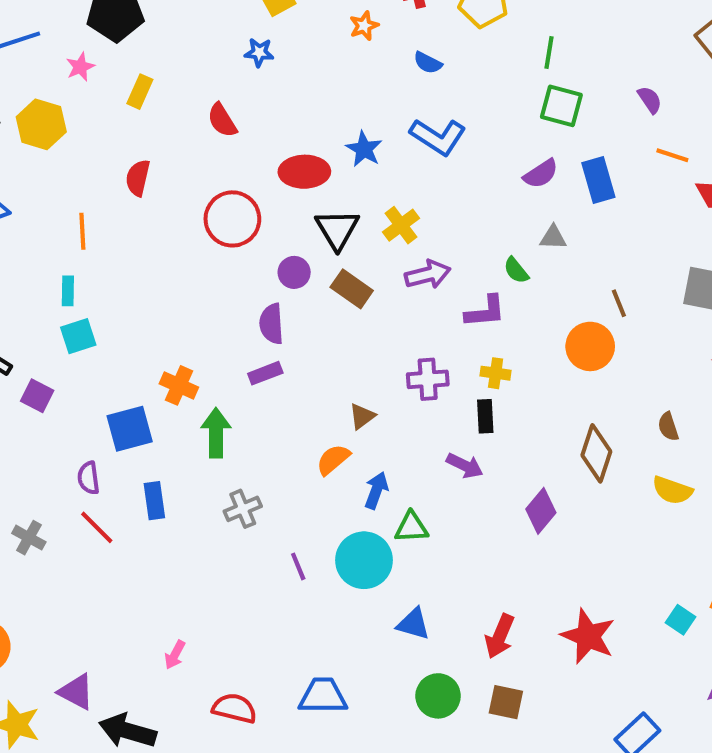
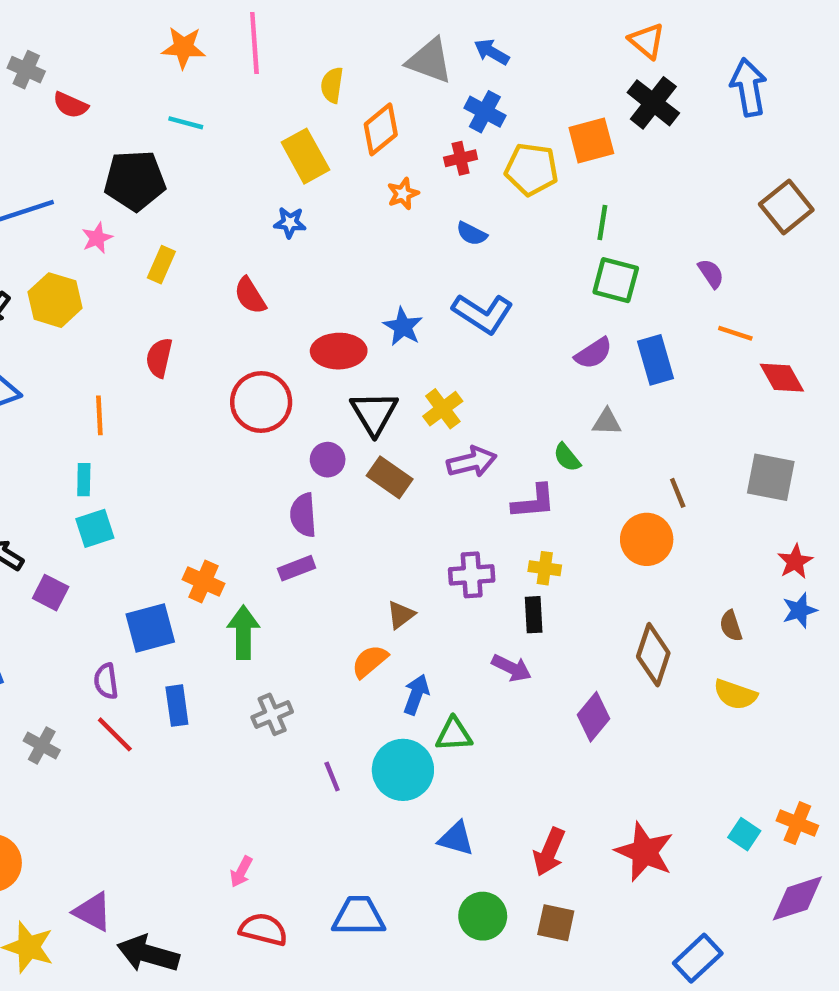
pink arrow: (175, 655) -> (241, 872), moved

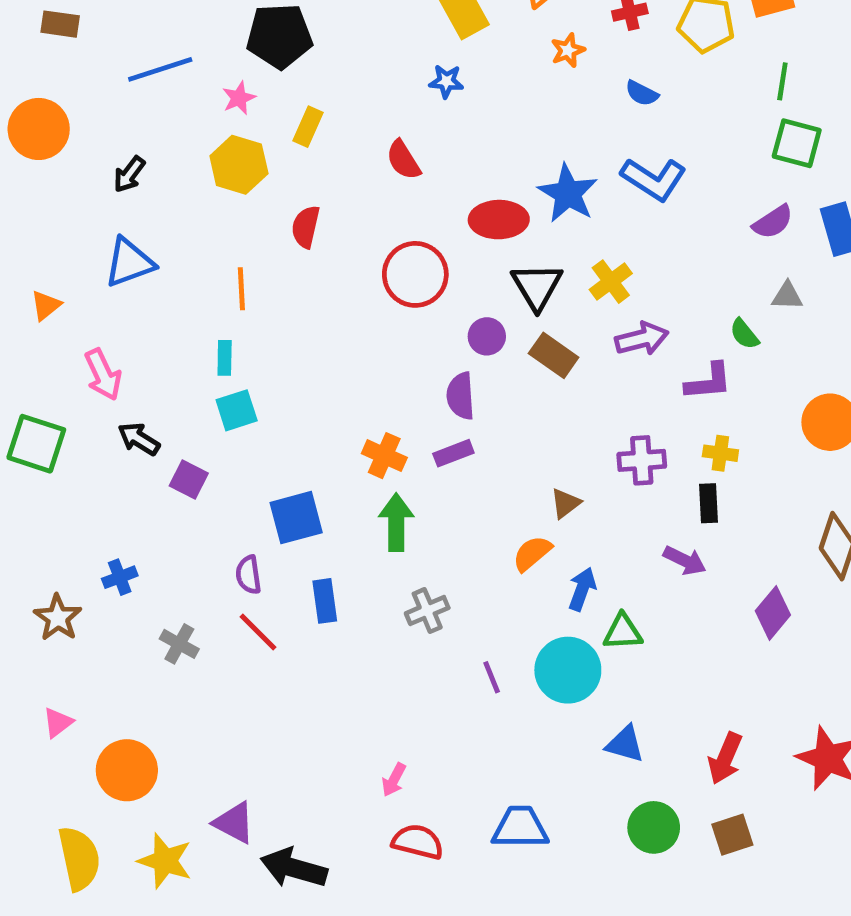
yellow hexagon: (55, 300) -> (239, 165), moved
blue star: (403, 327) -> (568, 193), size x1.4
orange cross: (203, 582) -> (384, 456), moved
brown square: (556, 923) -> (732, 835), turned -30

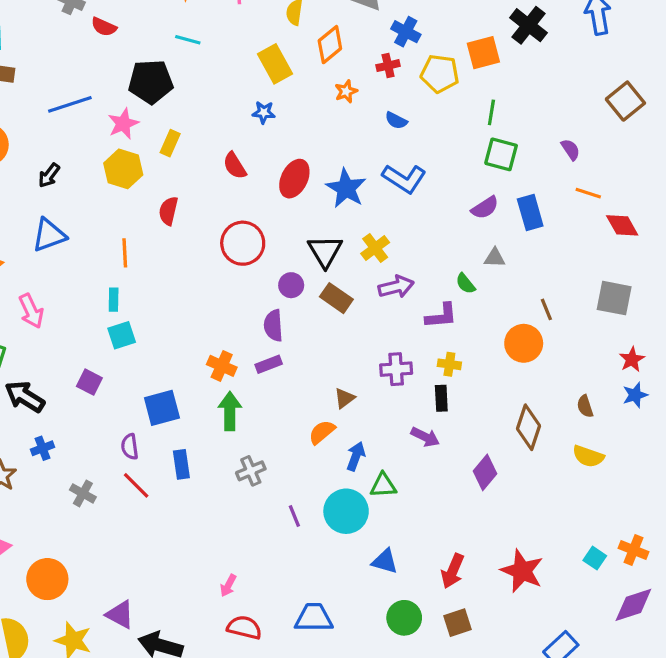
pink star: (239, 98) -> (123, 124), size x1.4
red ellipse: (499, 220) -> (294, 179), moved, turned -63
black arrow: (139, 439) -> (25, 397), moved, size x1.4

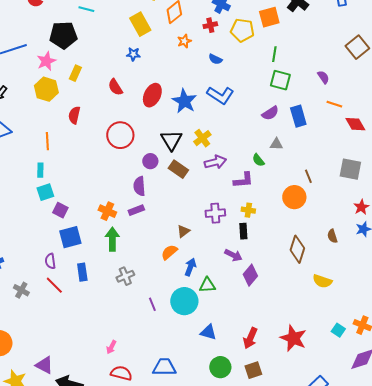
purple square: (89, 382) -> (60, 210), moved
yellow semicircle: (588, 456) -> (322, 281), moved
purple diamond: (485, 472) -> (250, 275), moved

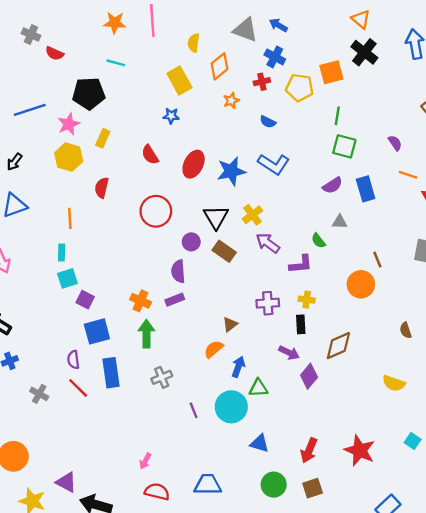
blue star: (184, 101) -> (231, 171), turned 30
purple arrow: (215, 162) -> (268, 243), turned -130
brown diamond: (297, 249) -> (338, 346), moved, turned 48
blue rectangle: (82, 272) -> (111, 373), size x1.4

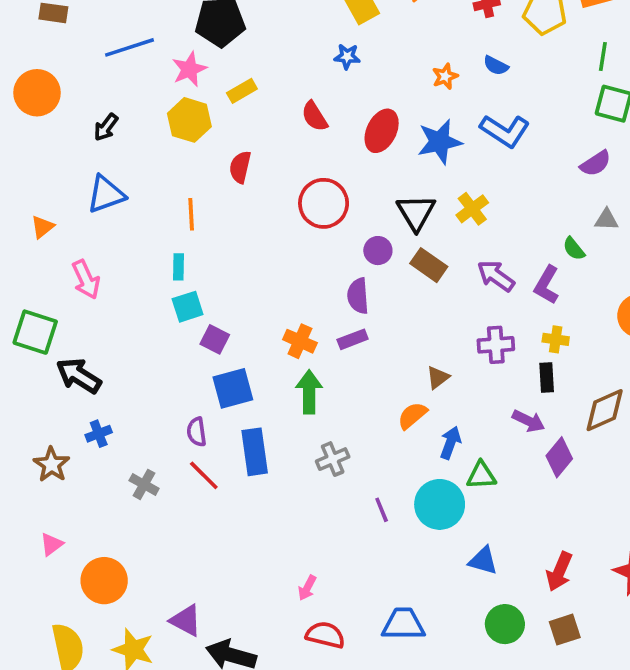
orange star: (231, 101) -> (445, 76), moved
yellow rectangle: (103, 138) -> (242, 91), turned 36
purple arrow: (268, 243) -> (496, 276), moved
purple L-shape: (301, 264) -> (547, 285), turned 125

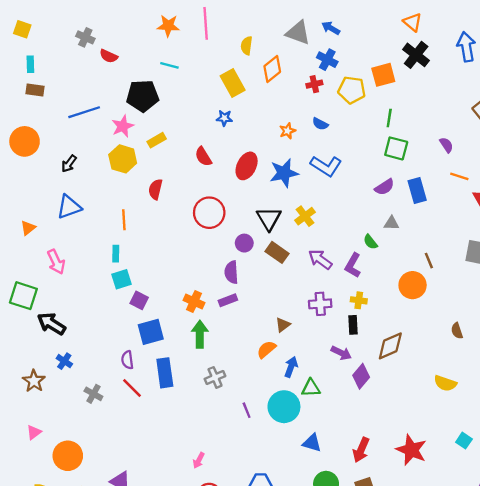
blue cross: (99, 434) -> (64, 361), turned -35

